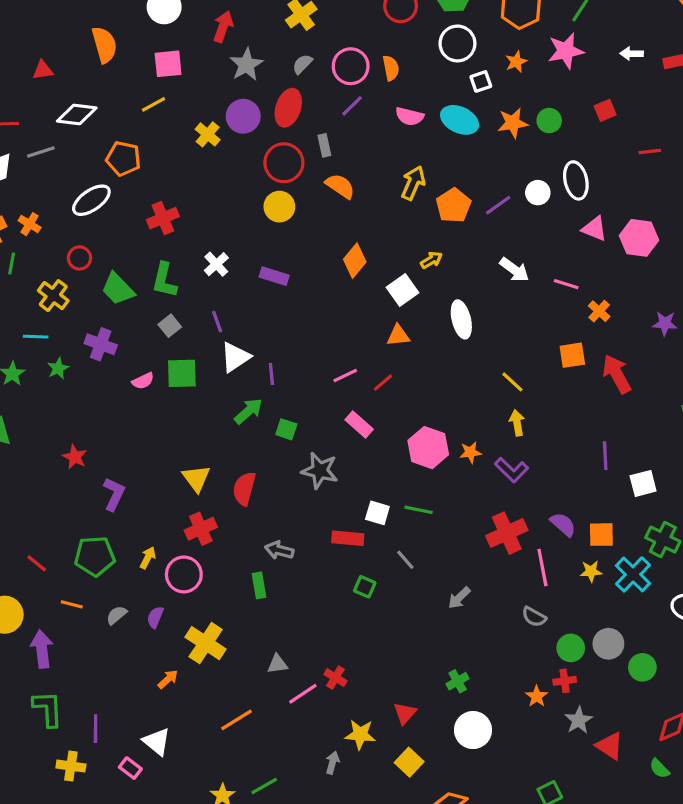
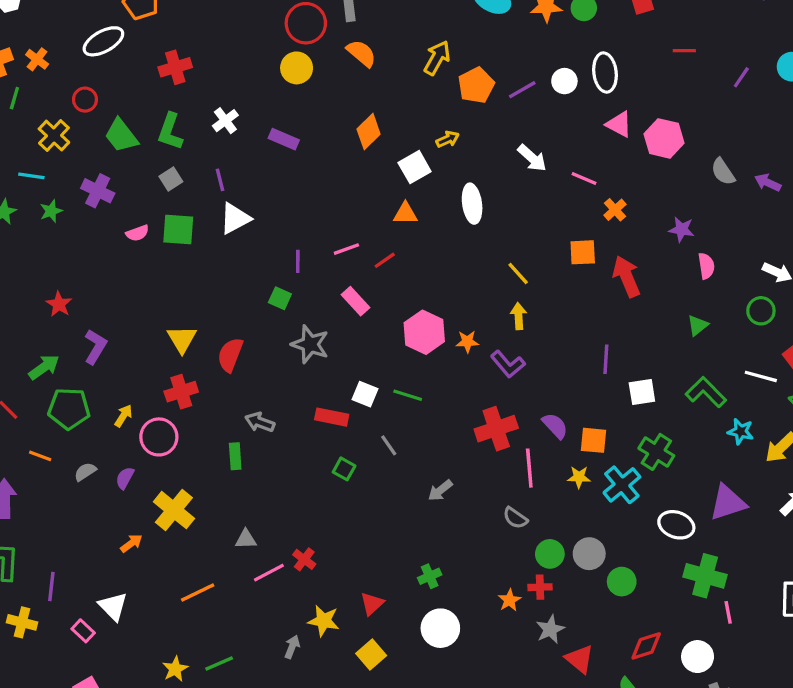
purple line: (271, 374) -> (298, 261), moved
green arrow: (248, 411) -> (44, 367), moved

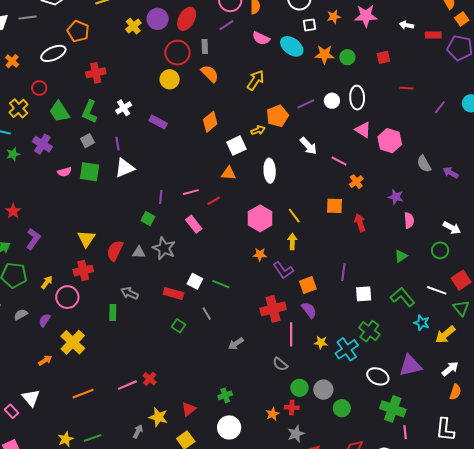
orange pentagon: (476, 85) -> (277, 116), moved
red arrow: (626, 276) -> (360, 223), size x0.7
pink hexagon: (424, 332) -> (260, 218), moved
orange square: (593, 440) -> (308, 285), moved, turned -30
gray triangle: (246, 539) -> (139, 252), moved

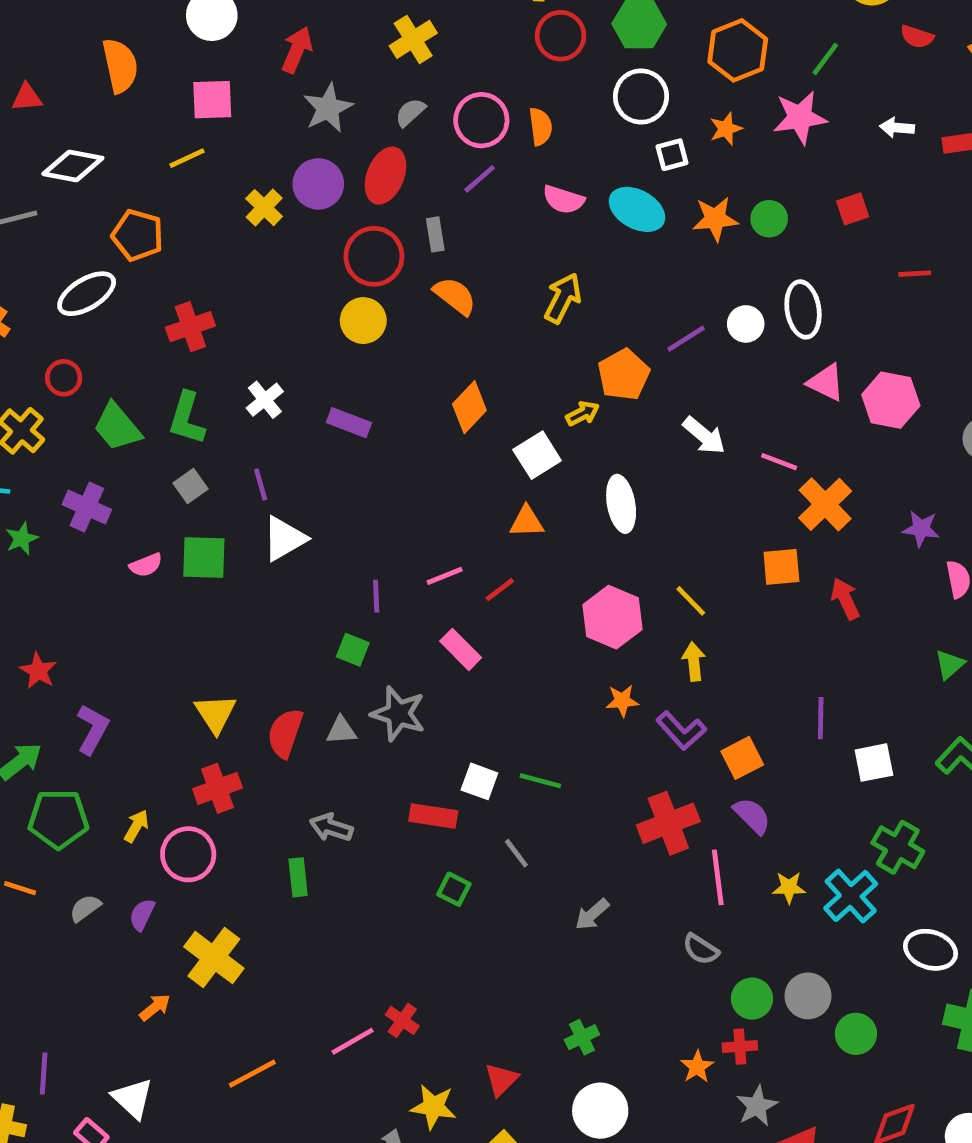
orange cross: (356, 182) -> (825, 504), size x1.6

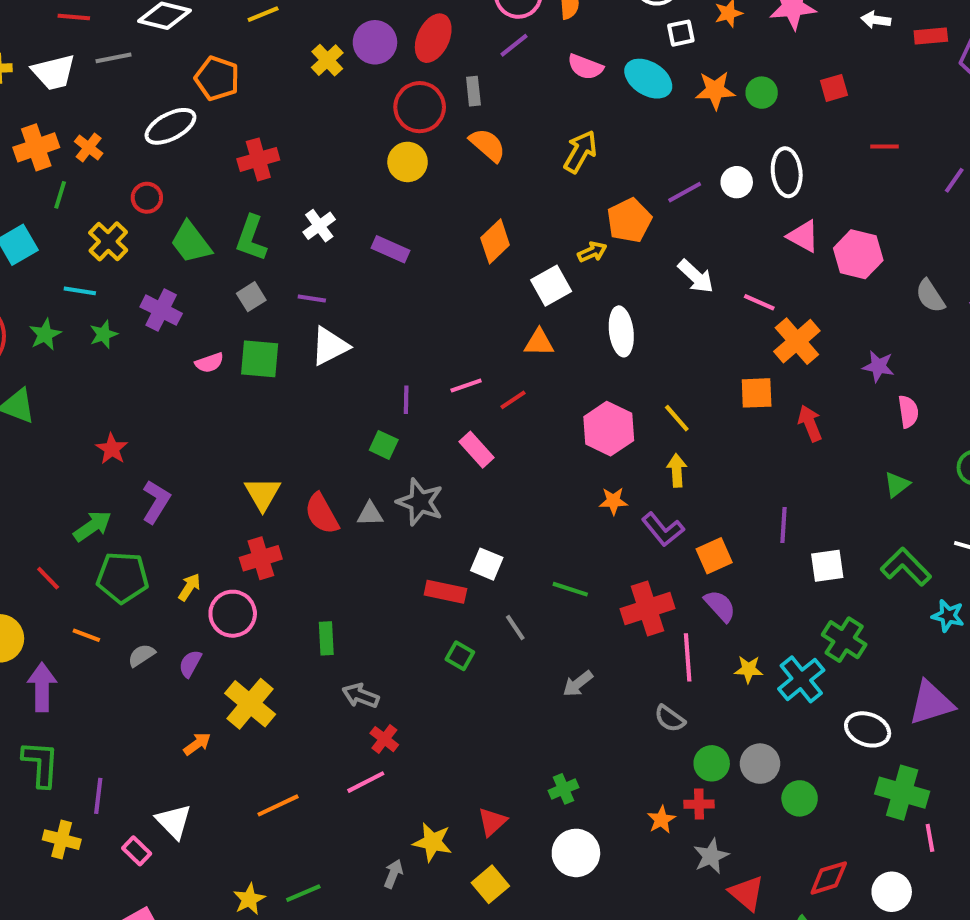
purple line: (261, 484) -> (312, 298), turned -68
red semicircle: (285, 733) -> (322, 514), turned -51
green line: (540, 781) -> (570, 589), moved
gray arrow: (331, 827) -> (361, 696), moved
red cross: (402, 1020) -> (384, 739), moved

